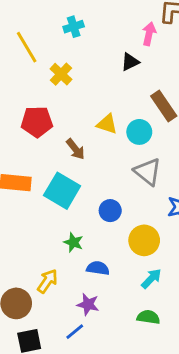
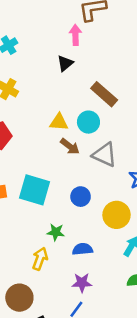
brown arrow: (75, 149) -> (70, 146), moved
yellow arrow: (47, 281) -> (40, 259), moved

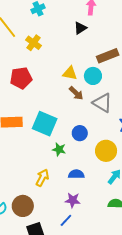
brown rectangle: (104, 94) -> (108, 56), turned -70
green star: (56, 232) -> (59, 149), moved

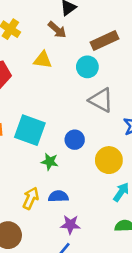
yellow triangle: (70, 73) -> (43, 60), moved
brown arrow: (76, 93) -> (57, 30), moved
blue semicircle: (76, 174) -> (58, 196), moved

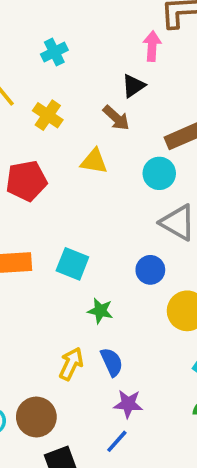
cyan square: (30, 130) -> (72, 264), size x0.7
blue circle: (75, 140) -> (150, 270), moved
blue semicircle: (58, 196) -> (112, 362), turned 66

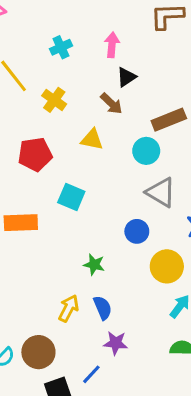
pink arrow: (152, 46) -> (112, 45), moved
cyan square: (72, 264) -> (71, 197), moved
blue line: (117, 441) -> (91, 374), moved

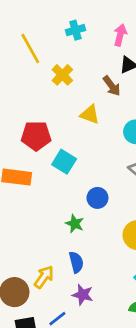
red pentagon: (35, 154) -> (36, 136), moved
blue circle: (137, 231) -> (97, 198), moved
yellow arrow: (69, 308) -> (44, 277), moved

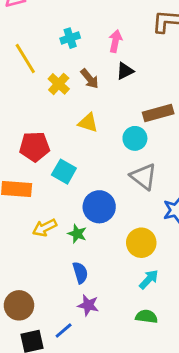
brown arrow: (112, 86) -> (90, 79), moved
blue circle: (97, 198) -> (99, 207), size x1.5
yellow arrow: (44, 277) -> (45, 228), moved, turned -150

